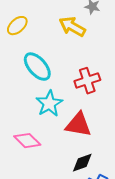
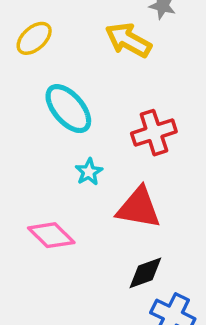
cyan star: (49, 104) -> (89, 172), size x0.6

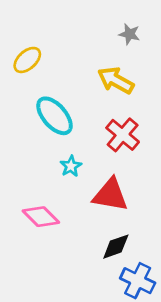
yellow arrow: (128, 40) -> (116, 80), moved
red cross: (154, 133) -> (123, 135), turned -32

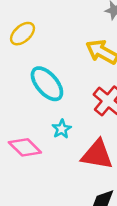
pink diamond: (41, 217) -> (25, 147), moved

